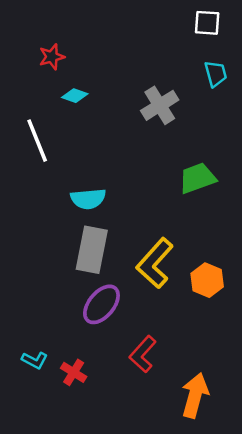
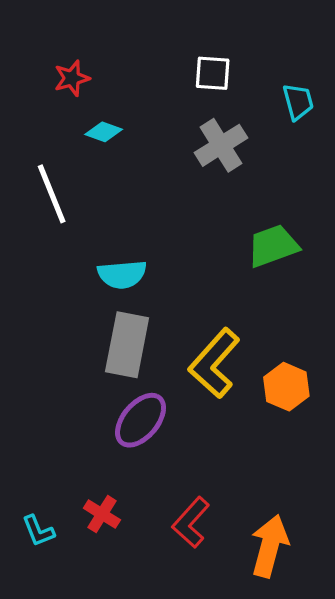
white square: (207, 23) -> (213, 73), moved
red L-shape: (143, 354) -> (191, 522), moved
cyan L-shape: (35, 360) -> (38, 531), moved, turned 40

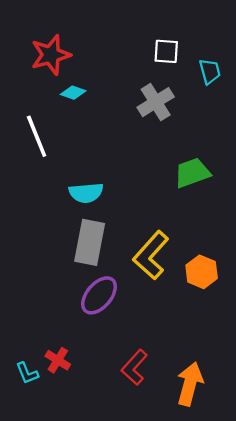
white square: (213, 73) -> (166, 51), moved
red star: (72, 78) -> (51, 55), size x1.6
red cross: (102, 514) -> (58, 360), moved

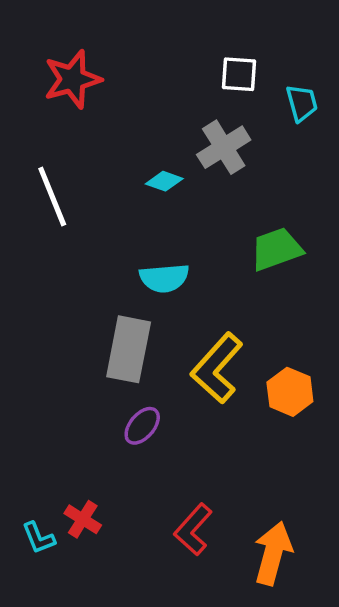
cyan diamond: (73, 93) -> (164, 181), moved
cyan semicircle: (86, 193) -> (164, 278), moved
purple ellipse: (99, 295) -> (142, 426), size x0.7

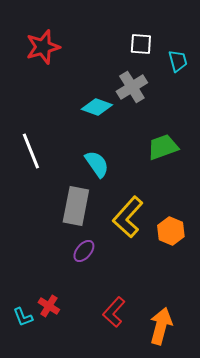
cyan diamond: (164, 181) -> (97, 107), size x1.4
white line: (52, 196) -> (31, 151), moved
cyan semicircle: (164, 278) -> (97, 164), turned -120

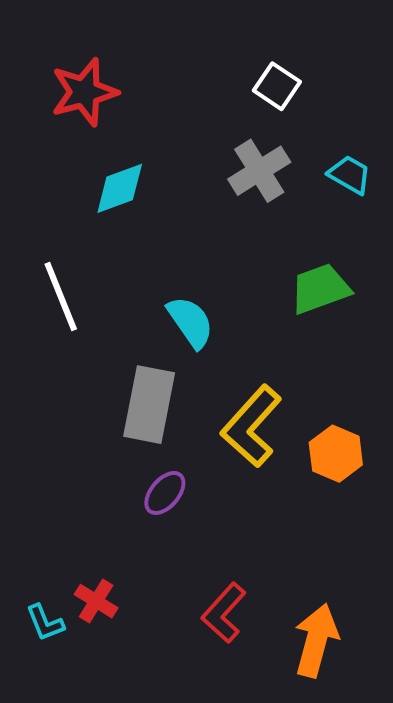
white square: (141, 44) -> (277, 86), turned 30
cyan trapezoid: (178, 61) -> (350, 175), moved, turned -45
cyan diamond: (97, 107) -> (120, 188), moved, turned -40

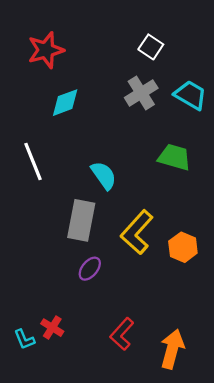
cyan trapezoid: (350, 175) -> (190, 95), size x1.4
green trapezoid: (320, 289) -> (174, 157), turned 36

